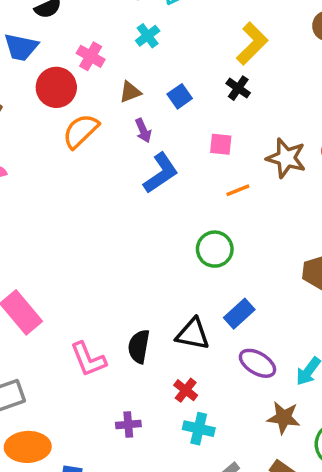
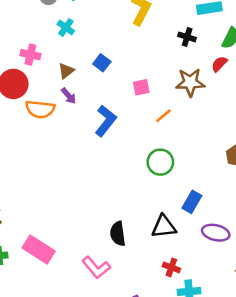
black cross: (238, 88) -> (187, 37), moved
purple arrow: (143, 130) -> (69, 96), moved
orange semicircle: (81, 131) -> (40, 109), turned -112
black semicircle: (139, 346) -> (118, 234), moved

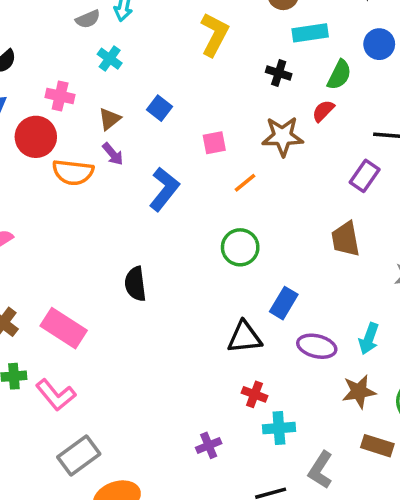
black semicircle: (118, 234) -> (135, 284), moved
pink rectangle: (39, 250) -> (64, 328), moved
pink L-shape: (96, 268) -> (56, 395), moved

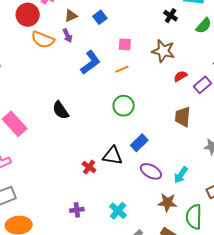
red semicircle: (323, 111) -> (180, 76), moved
orange line: (245, 183) -> (122, 69), moved
black semicircle: (135, 284) -> (61, 110), turned -42
red cross: (254, 394) -> (89, 167), moved
cyan cross: (279, 428) -> (118, 211), turned 30

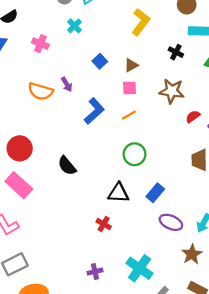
red circle: (28, 15) -> (20, 148), moved
brown triangle: (71, 16) -> (131, 65), moved
black triangle: (113, 156) -> (118, 193), moved
brown star: (167, 203) -> (192, 254), turned -30
cyan cross: (118, 211) -> (139, 268), size x1.4

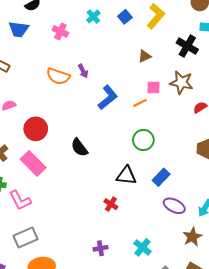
black cross: (176, 52) -> (187, 46), size x1.5
blue square: (100, 61) -> (125, 17), moved
pink square: (129, 88) -> (153, 88), moved
cyan cross: (139, 268) -> (142, 247), size x0.7

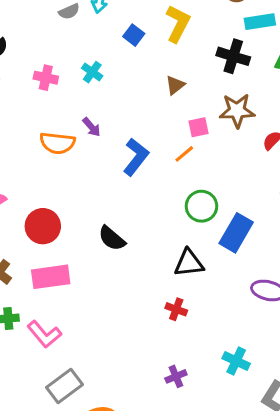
cyan cross: (93, 17) -> (92, 72), moved
pink rectangle: (33, 163) -> (51, 277), turned -40
blue rectangle: (161, 177) -> (236, 233), moved, size x1.4

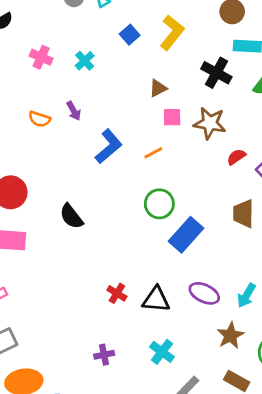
pink square: (198, 127) -> (172, 117), moved
orange semicircle: (57, 143) -> (40, 119), size x0.7
black triangle: (189, 263) -> (156, 299), moved

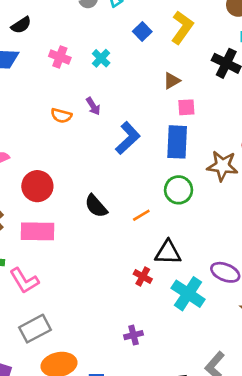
brown star: (210, 123) -> (222, 166), moved
orange line: (153, 153) -> (141, 215), moved
blue rectangle: (186, 235) -> (177, 142), moved, turned -36
black triangle: (156, 299) -> (168, 252), moved
cyan cross: (162, 352) -> (188, 294), moved, size x1.4

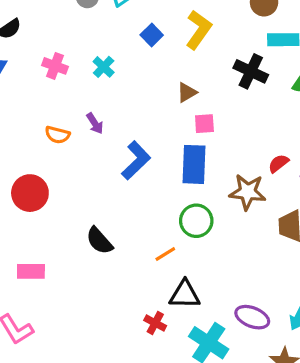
red circle: (37, 186) -> (30, 193), moved
orange line: (141, 215) -> (165, 254), moved
pink rectangle: (37, 231) -> (31, 271), size x0.7

